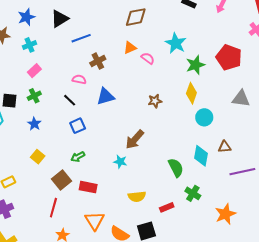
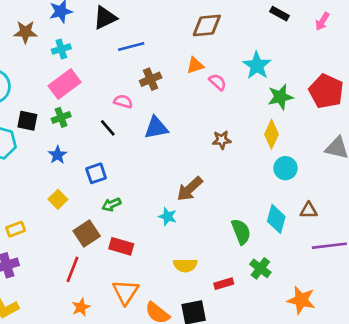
pink rectangle: (34, 71) -> (65, 84), size x1.6
blue square: (78, 126) -> (96, 173), moved
orange star: (225, 214) -> (301, 300), turned 30

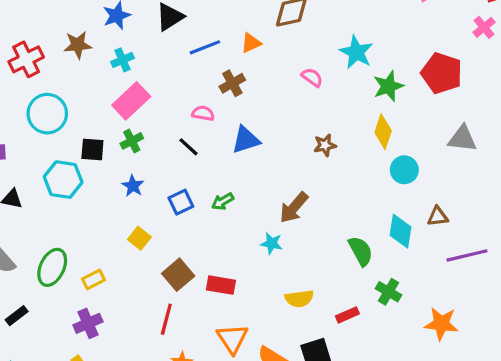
orange triangle: (195, 65) -> (251, 43), moved
green arrow: (111, 205) -> (223, 201), moved

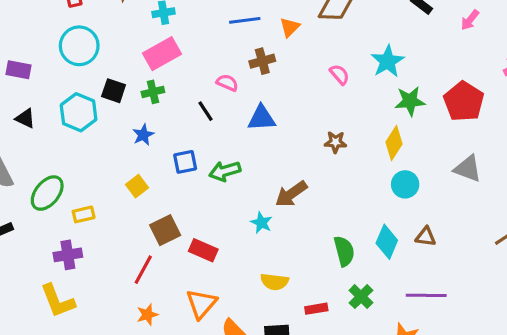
orange triangle: (251, 43) -> (290, 27), turned -35
green arrow: (223, 201) -> (225, 171), size x1.4
purple line: (467, 255) -> (426, 295), moved

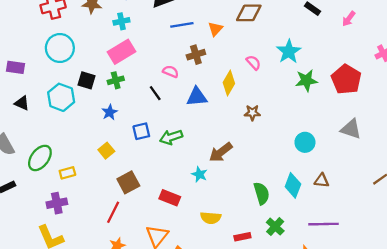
yellow diamond: (394, 143) -> (229, 83), moved
red rectangle: (203, 250) -> (170, 198), moved

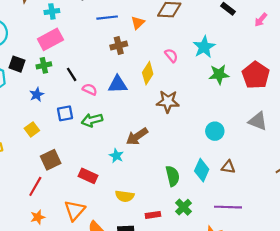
pink semicircle: (171, 72) -> (90, 89), moved
black line: (155, 93) -> (72, 74), moved
brown star: (252, 113) -> (168, 102), size x1.5

